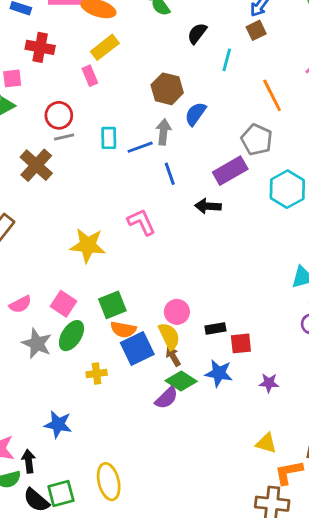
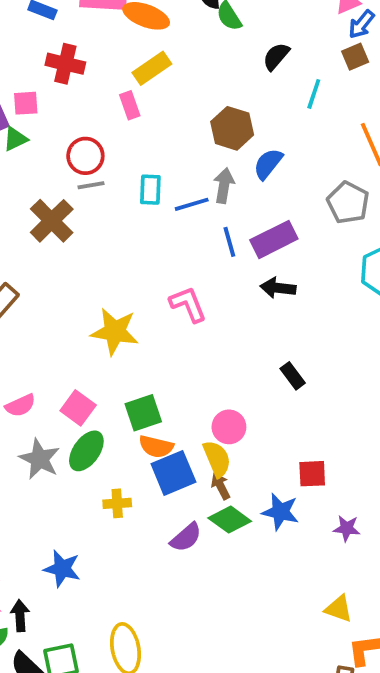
purple rectangle: (230, 171) -> (274, 239), moved
black rectangle: (215, 329) -> (293, 376), moved, turned 60
purple semicircle: (166, 398) -> (186, 537), moved

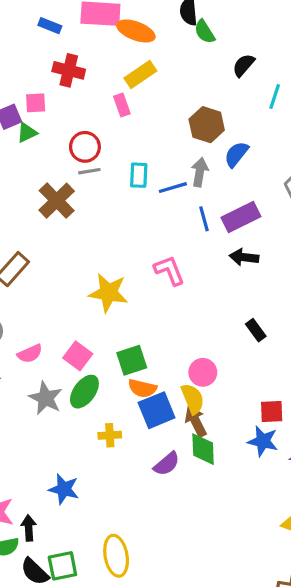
brown arrow: (221, 486) -> (196, 421), size x1.4
blue star: (280, 512) -> (263, 441), moved
green diamond: (230, 520) -> (203, 449), turned 52

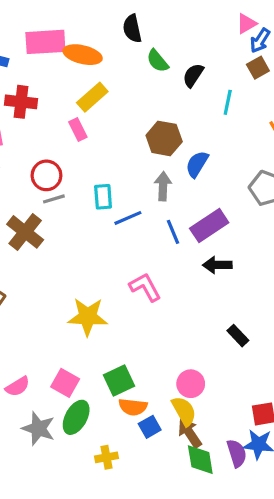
green semicircle: (205, 32) -> (158, 61), moved
blue line: (173, 188) -> (128, 218), moved
blue square: (157, 410) -> (150, 427), size x0.6
purple semicircle: (167, 464) -> (237, 453), moved, turned -60

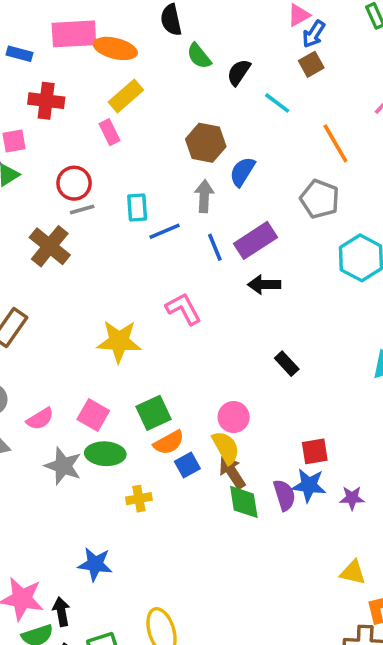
cyan line: (228, 102) -> (277, 103), turned -65
orange semicircle: (133, 407) -> (169, 443), turned -36
green ellipse: (76, 417) -> (105, 454), turned 64

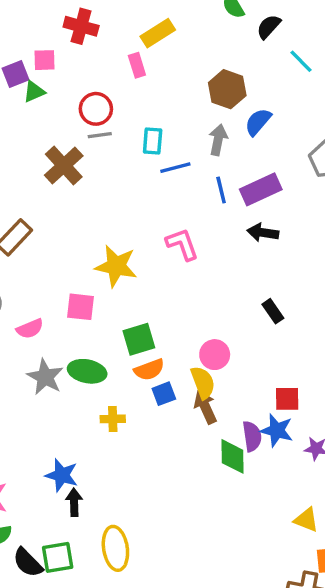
pink square: (93, 415) -> (81, 307), moved, turned -32
green diamond: (244, 502) -> (232, 456), moved
black arrow: (61, 612) -> (74, 502), moved

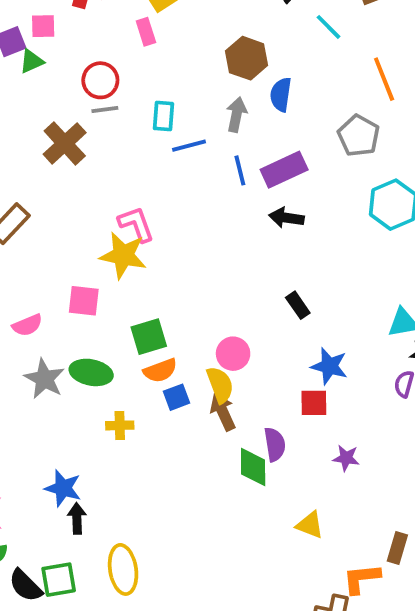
blue semicircle: (258, 122) -> (281, 95), turned -32
pink L-shape: (182, 244) -> (136, 224), moved
blue star: (277, 430) -> (329, 366), moved
yellow triangle: (306, 520) -> (310, 525), moved

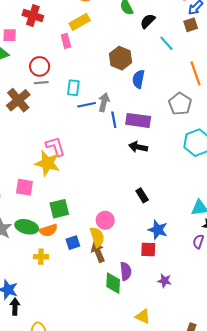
gray arrow: (236, 115) -> (104, 102), moved
purple rectangle: (284, 170) -> (138, 120), turned 30
orange semicircle: (160, 371) -> (48, 230), moved

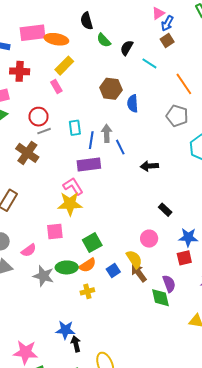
blue line: (87, 105) -> (91, 140), turned -54
purple rectangle: (138, 120) -> (89, 164), moved
pink circle: (105, 220) -> (149, 239), moved

